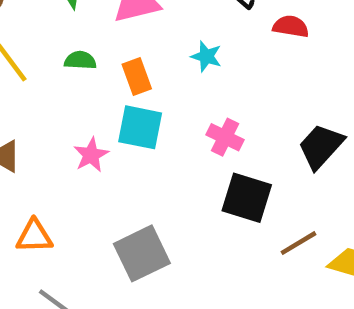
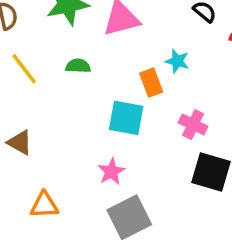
orange rectangle: (137, 77) -> (151, 83), moved
pink star: (91, 155) -> (111, 172), moved

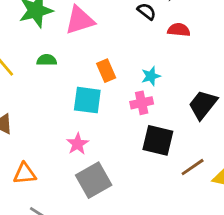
cyan star: (177, 61) -> (151, 76), moved, turned -30
pink cross: (193, 124) -> (142, 103), turned -35

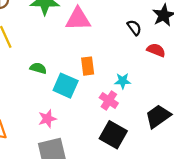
green semicircle: (47, 60) -> (38, 68), moved
pink cross: (142, 103) -> (109, 100), turned 30

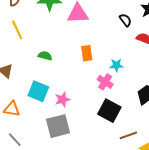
cyan square: (66, 86) -> (38, 91), moved
pink star: (47, 119) -> (62, 99), moved

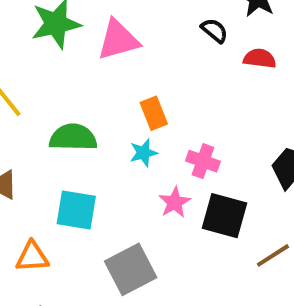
green semicircle: (45, 56) -> (73, 137), size x1.6
cyan star: (116, 65) -> (143, 153), moved
pink star: (62, 99) -> (175, 202), moved

